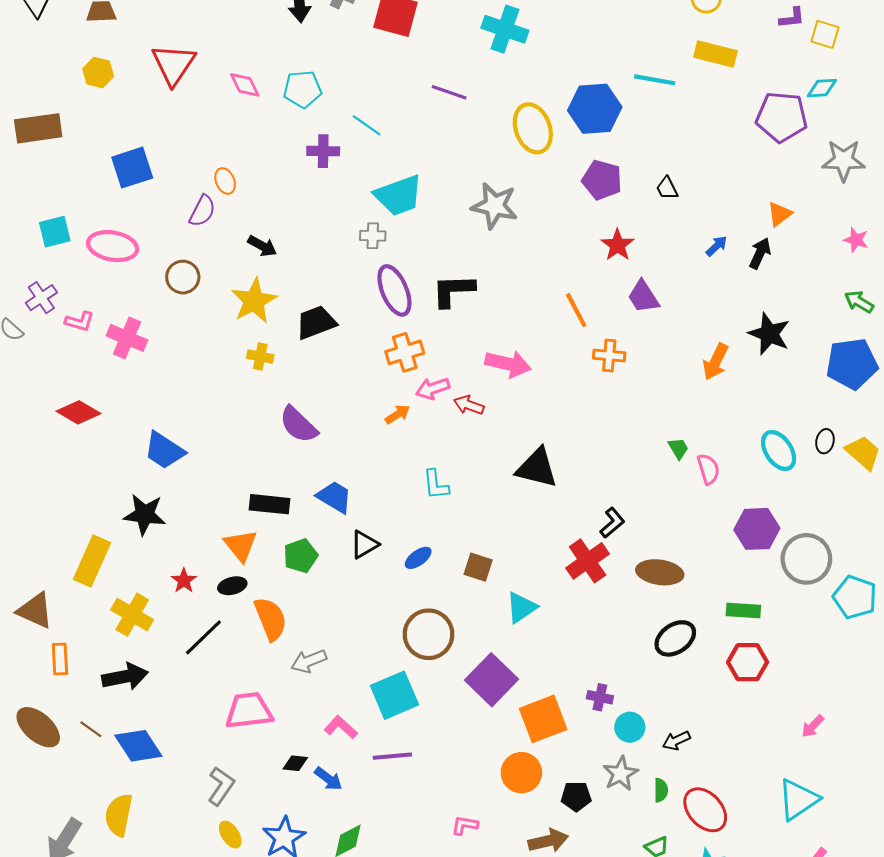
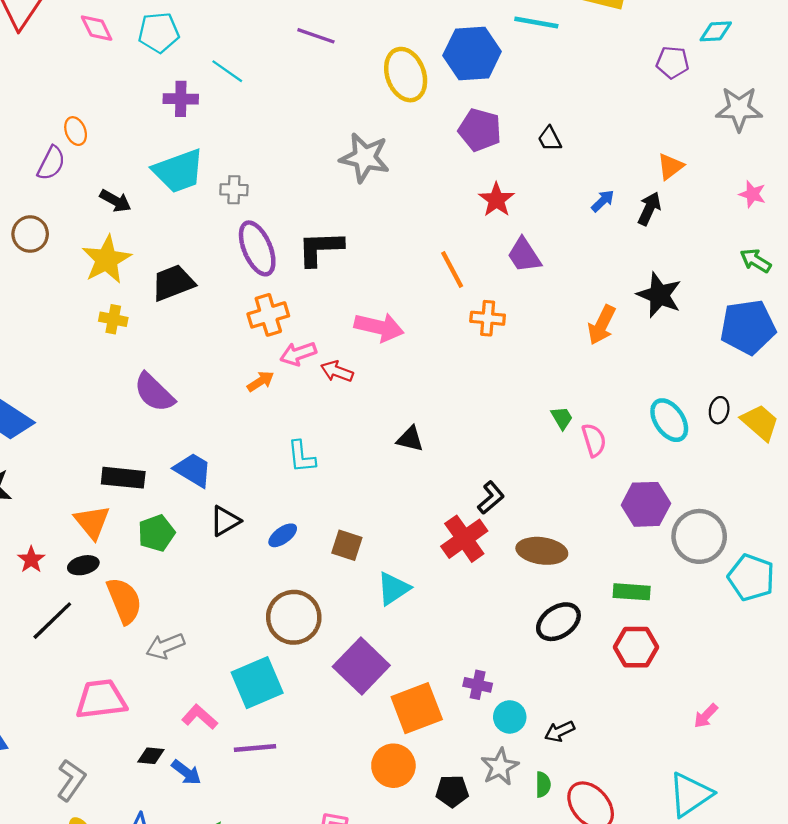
purple pentagon: (782, 117) -> (673, 62), size x0.6
cyan trapezoid: (399, 195) -> (179, 171), moved
black triangle: (537, 468) -> (410, 439), size x0.6

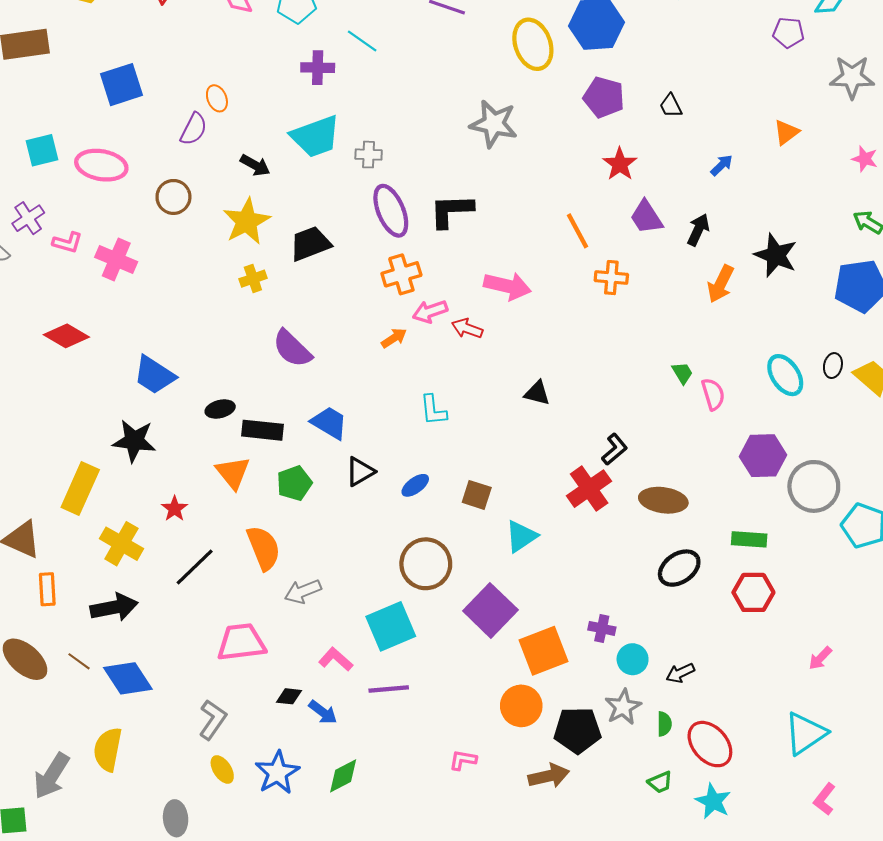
black arrow: (649, 209) -> (698, 230), moved
yellow cross: (113, 319) -> (253, 279), turned -30
black ellipse: (83, 565) -> (220, 409), moved
black pentagon: (452, 791) -> (577, 730), size x1.5

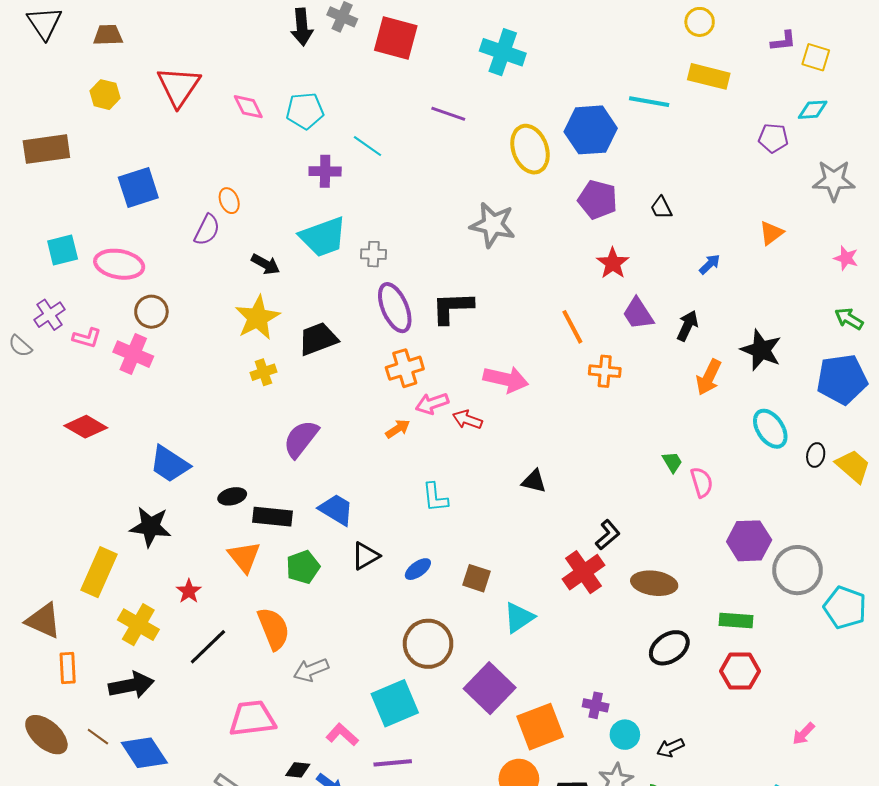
brown circle: (173, 197) -> (151, 312), moved
purple semicircle: (292, 349) -> (301, 439), turned 84
cyan ellipse: (785, 375) -> (770, 429), moved

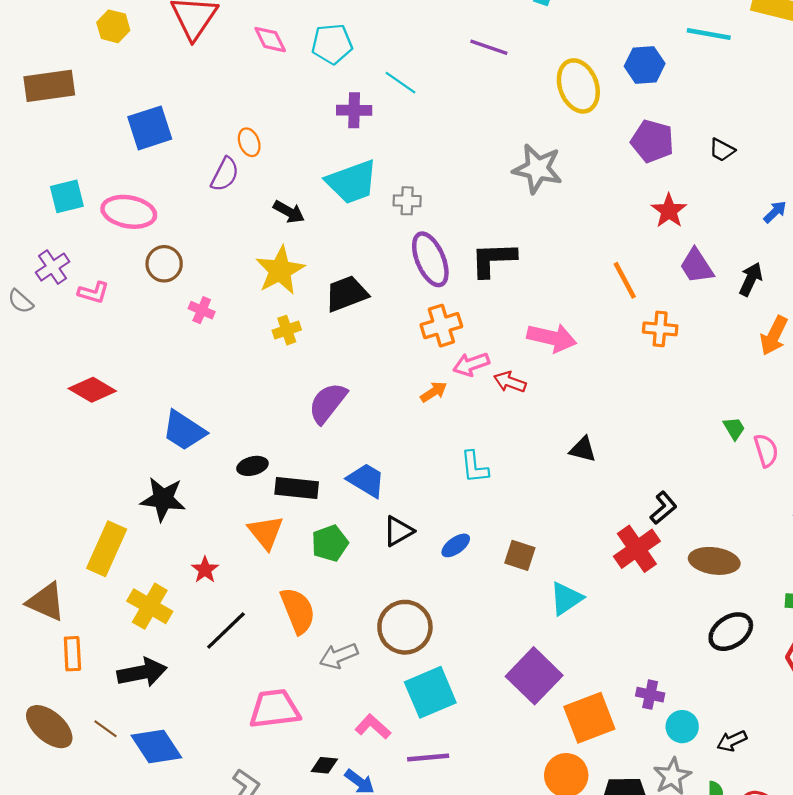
blue hexagon: (591, 130) -> (645, 65), size x0.7
black trapezoid: (661, 208) -> (722, 150), turned -35
pink cross: (133, 354) -> (202, 310), moved, size x0.6
brown circle: (428, 644) -> (405, 627), moved

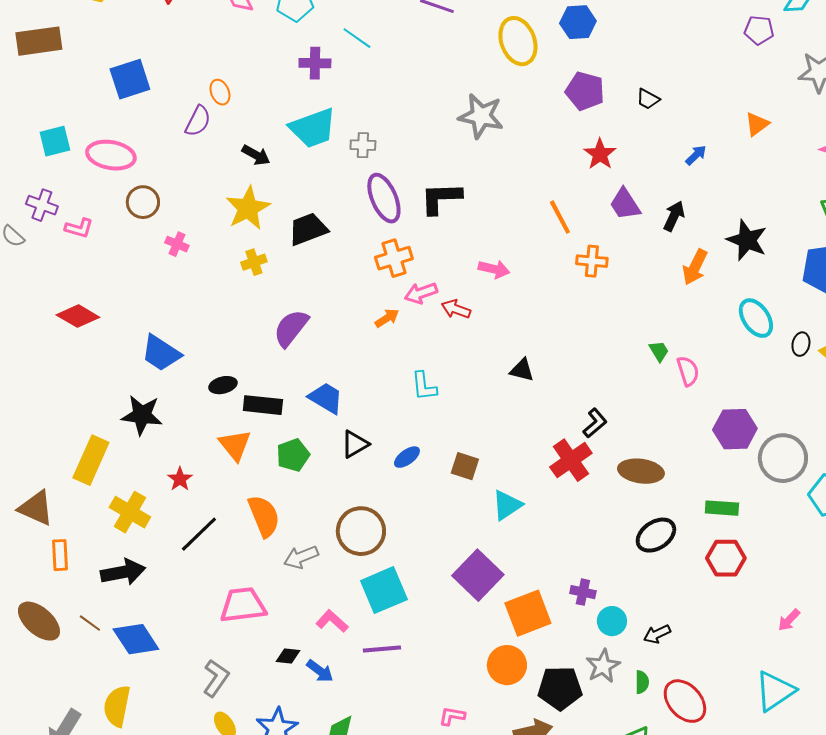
purple cross: (53, 267) -> (42, 205), turned -36
pink arrow: (552, 338) -> (494, 269), size x0.7

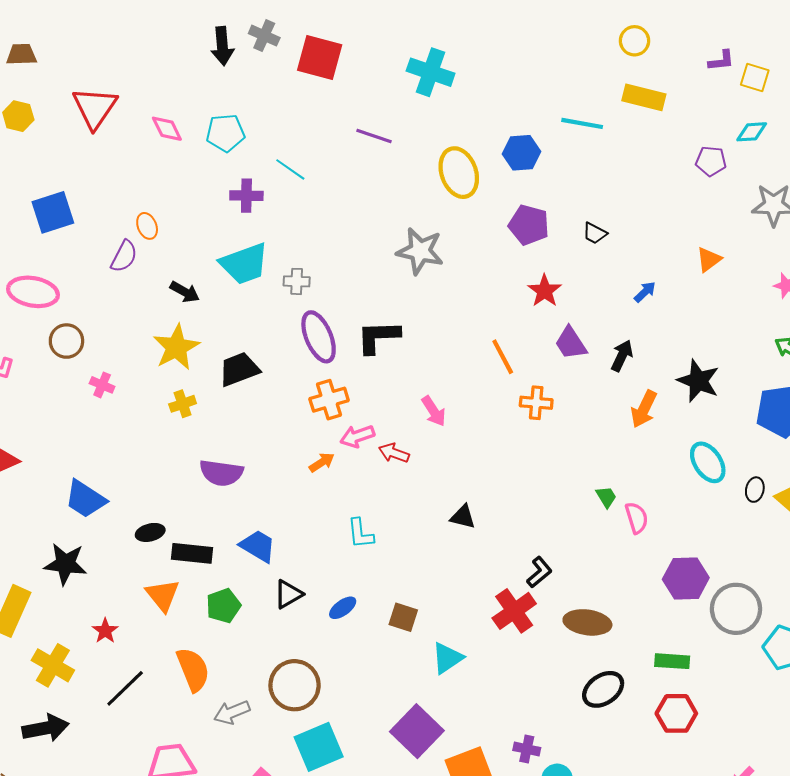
pink arrow: (494, 269) -> (434, 411), turned 44
purple semicircle: (291, 328) -> (221, 473), turned -120

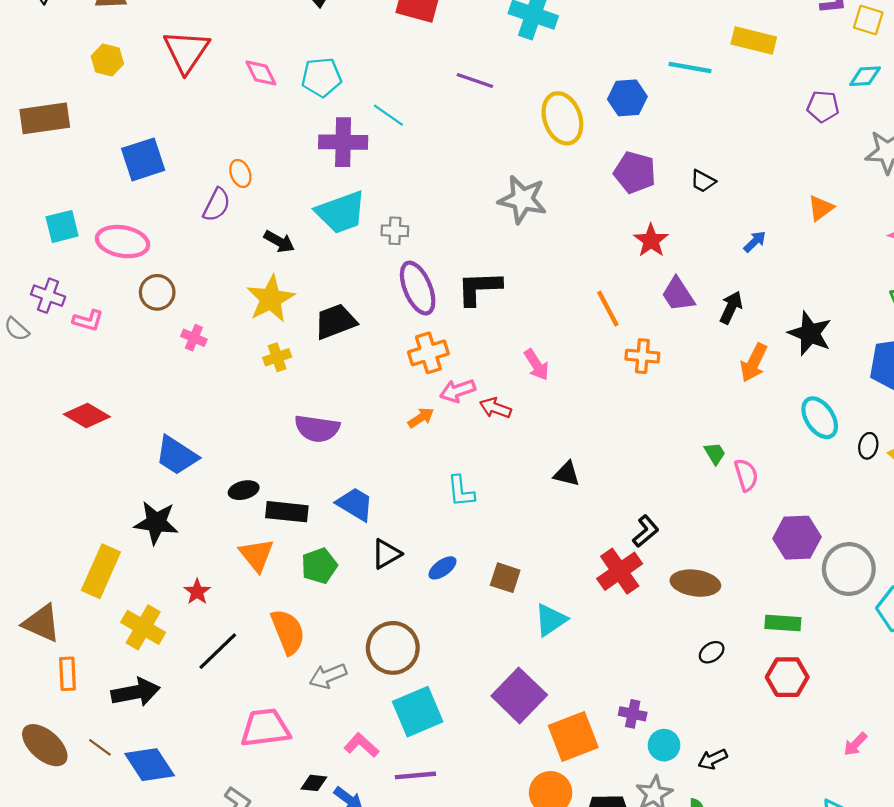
purple cross: (246, 196) -> (343, 142), size x1.4
black ellipse: (603, 689) -> (712, 652), size x0.6

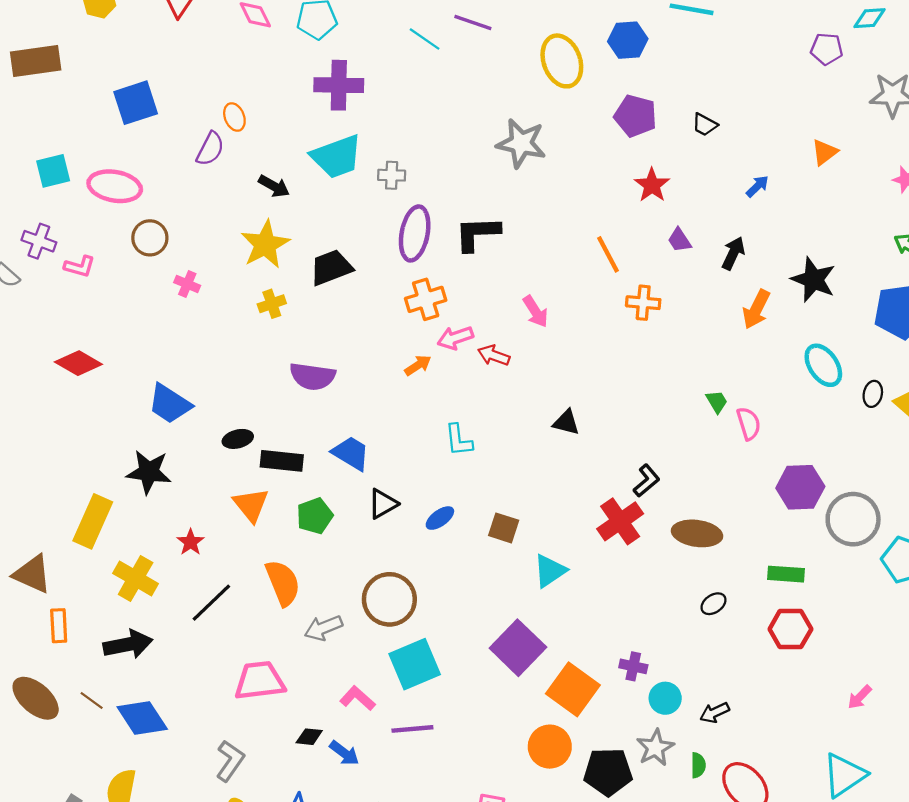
cyan line: (388, 115) -> (425, 39), moved
purple ellipse: (418, 288) -> (415, 233), turned 34
purple trapezoid: (678, 295) -> (679, 240), size x0.7
orange square: (573, 737) -> (573, 689), turned -33

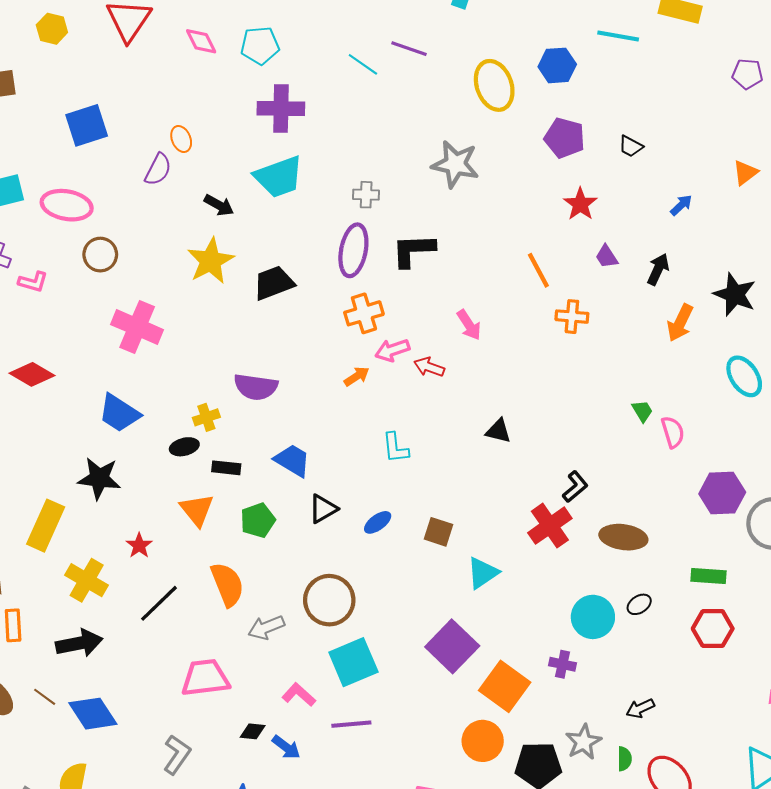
gray cross: (392, 175) -> (366, 195), moved
pink cross: (187, 284) -> (137, 327), moved, size x2.0
yellow cross: (272, 304) -> (206, 417), moved
black rectangle: (282, 461) -> (226, 468), size x0.7
cyan circle: (665, 698) -> (593, 617), moved, size x1.4

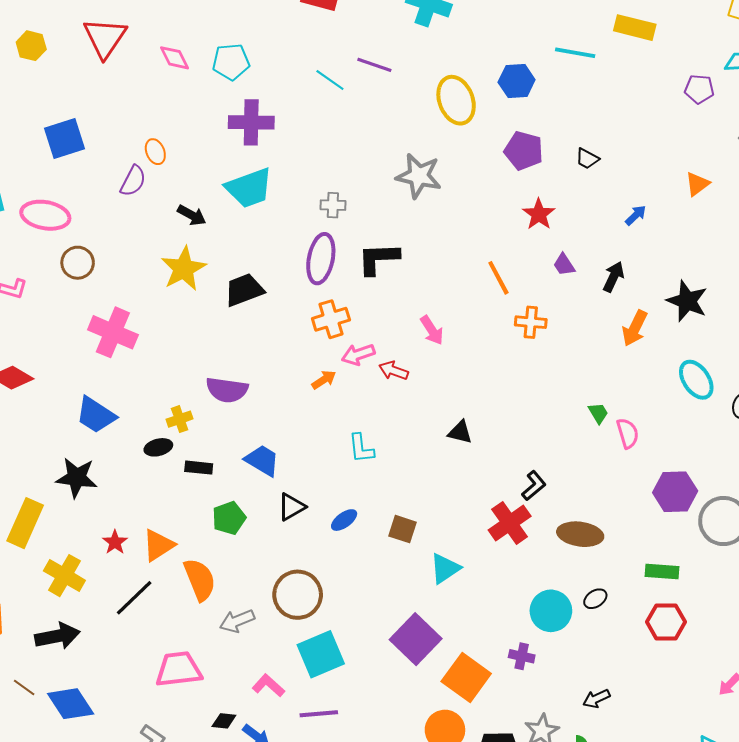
orange triangle: (197, 510) -> (158, 545), moved, turned 36

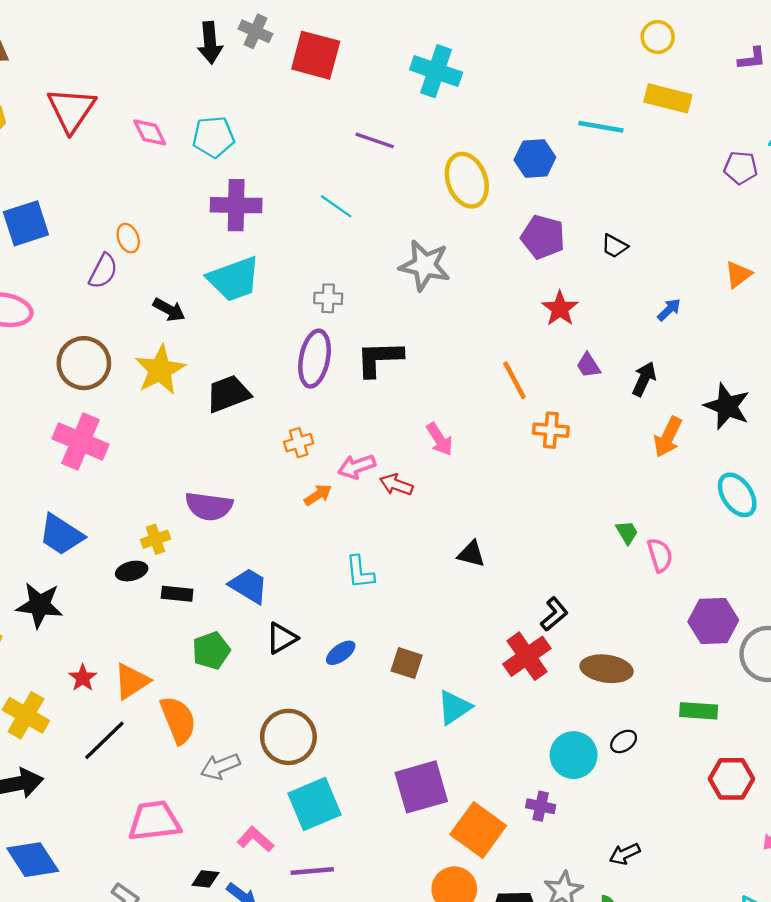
cyan line: (330, 80) -> (336, 206), moved
brown circle: (78, 263) -> (84, 363), moved, size x1.4
orange cross: (331, 319) -> (299, 443), moved, size x0.7
red hexagon: (666, 622) -> (732, 779), moved
purple square: (416, 639) -> (421, 787), turned 30

